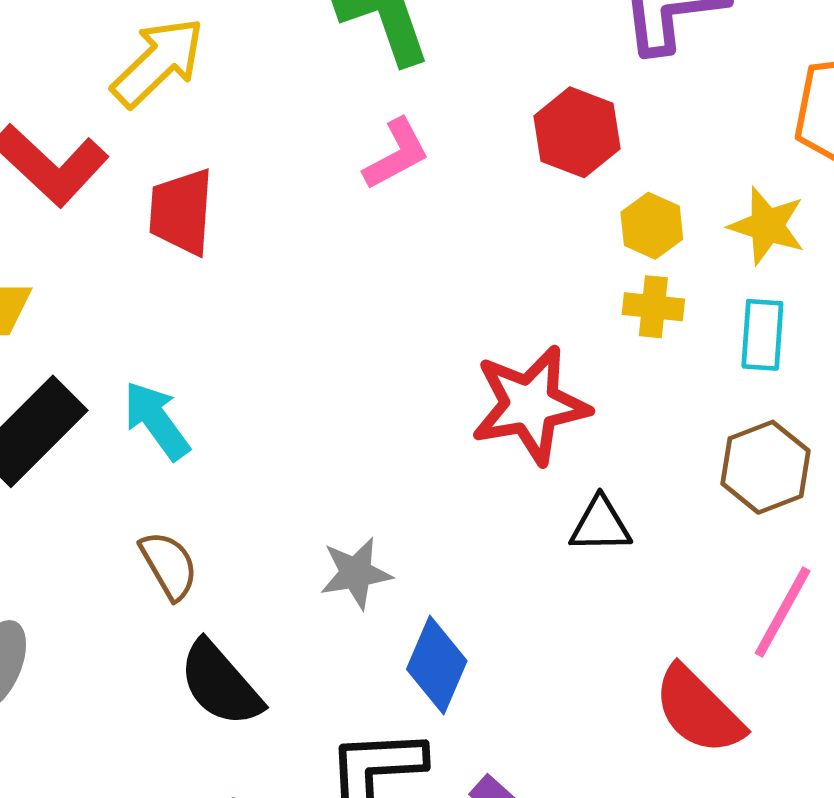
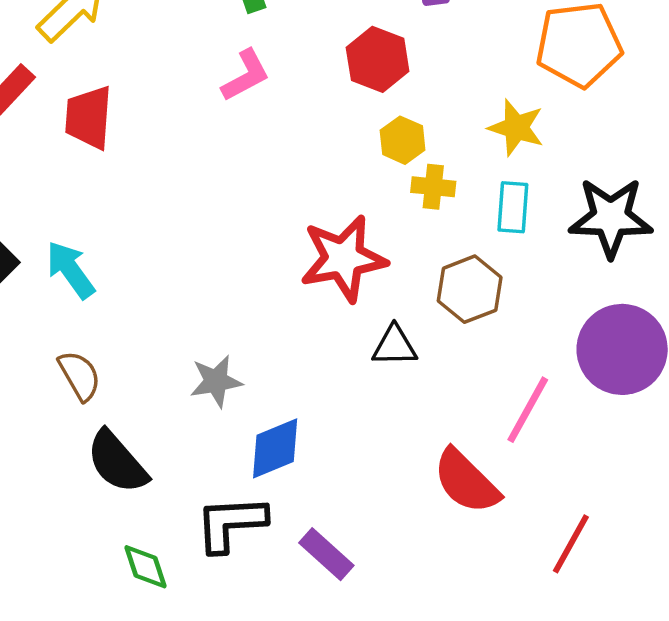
yellow hexagon: (652, 226) -> (403, 140), moved
brown hexagon: (766, 467) -> (470, 289), moved
blue diamond: (437, 665) -> (275, 448), turned 44

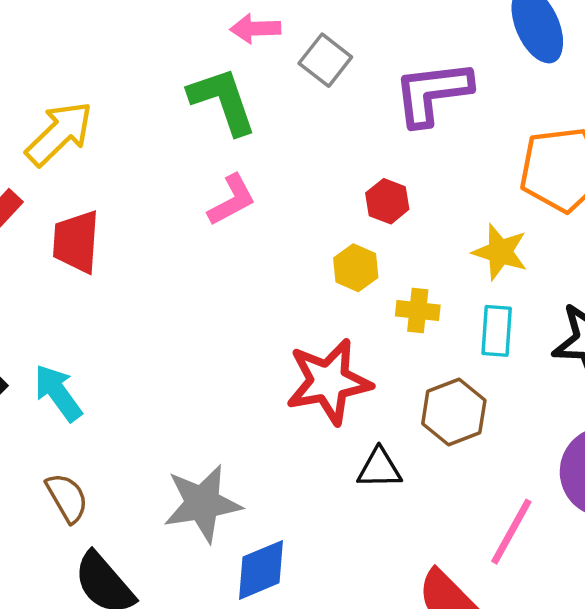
red hexagon: (378, 59) -> (387, 201), moved, size x0.7
yellow hexagon: (403, 140) -> (356, 268), moved
gray star: (216, 381) -> (202, 503), size x1.5

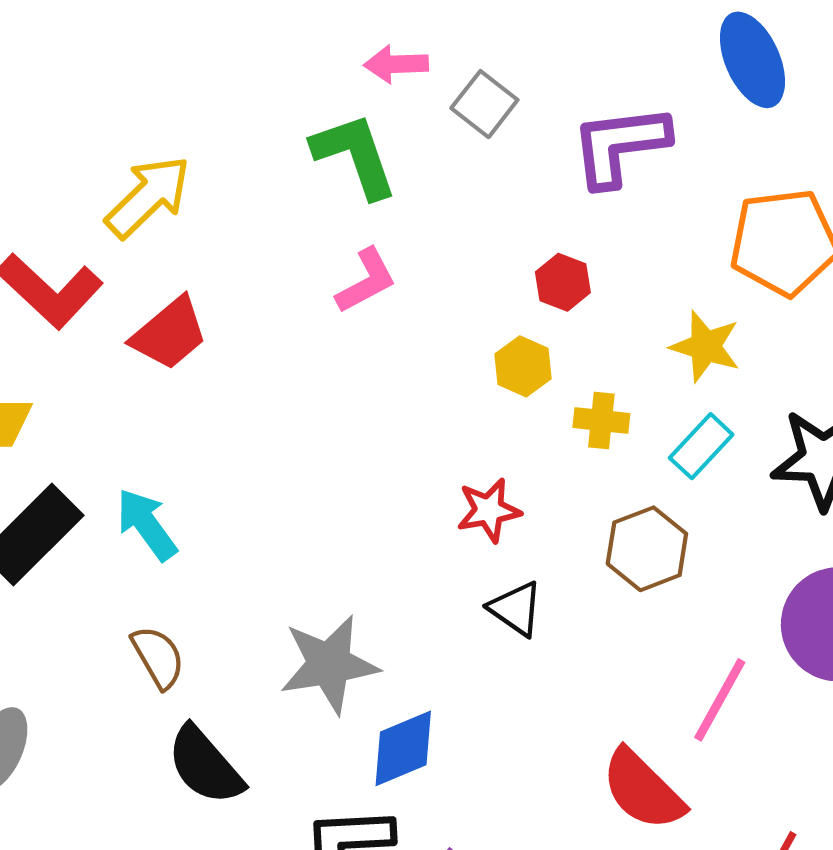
red trapezoid: (76, 242) -> (169, 334), turned -134
cyan rectangle: (497, 331) -> (701, 446), turned 39
red star: (329, 382) -> (489, 510), size x0.6
black triangle: (379, 468) -> (516, 609), moved, turned 36

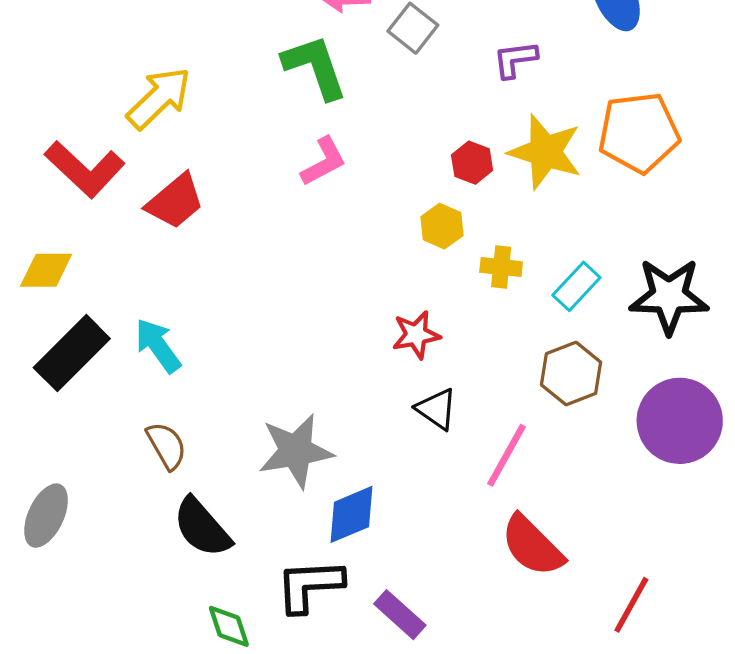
purple L-shape: (620, 145) -> (515, 59), size x0.6
yellow star: (705, 346) -> (545, 152), moved, size x1.4
brown hexagon: (647, 549) -> (571, 374), moved
pink line: (720, 700) -> (506, 455), moved

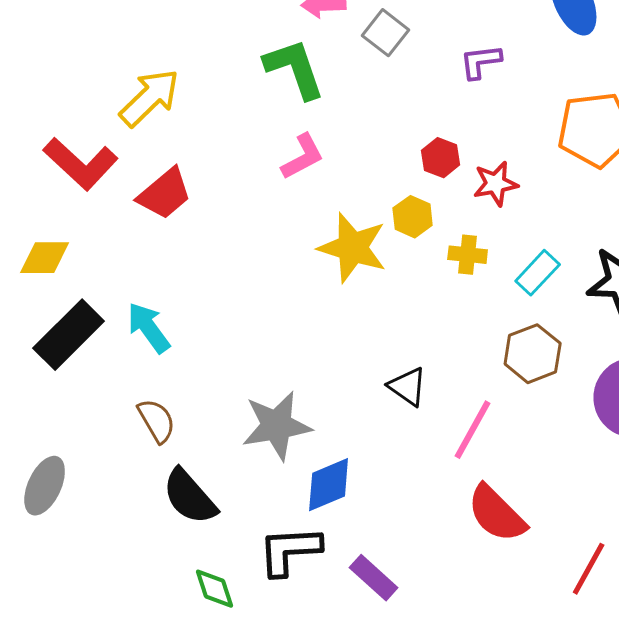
yellow star: (545, 152) -> (353, 248), moved
red star: (416, 335) -> (496, 184), moved

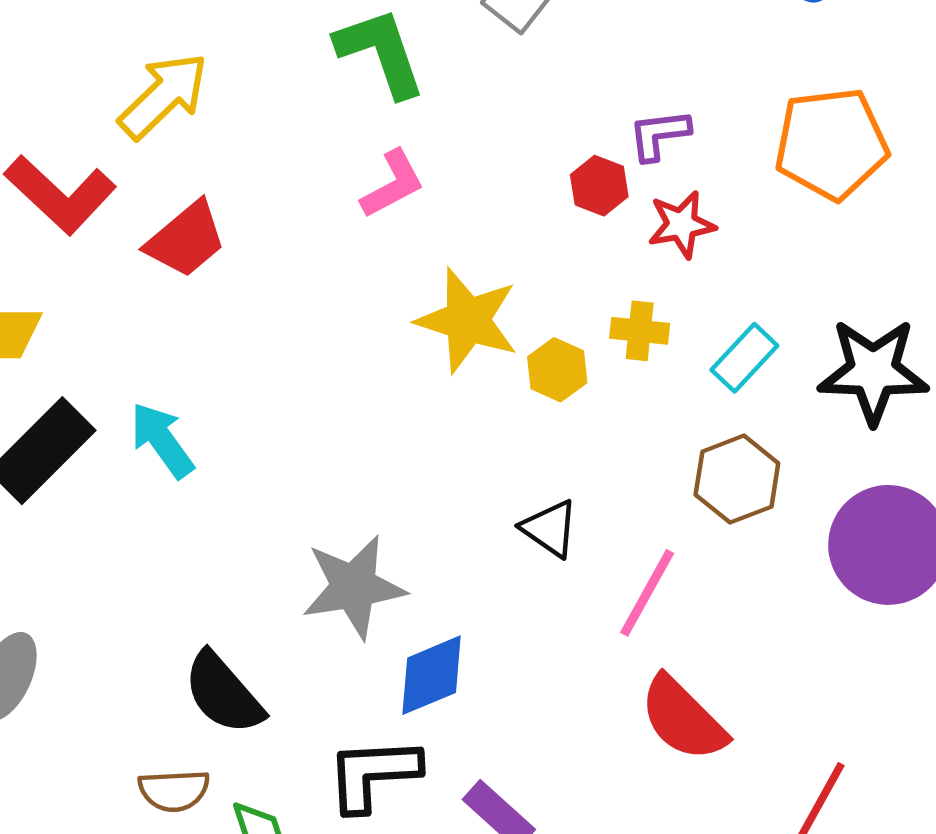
purple L-shape: (481, 62) -> (659, 135), moved
yellow hexagon: (413, 217) -> (557, 370), moved
brown semicircle: (157, 421) -> (174, 790), moved, turned 117

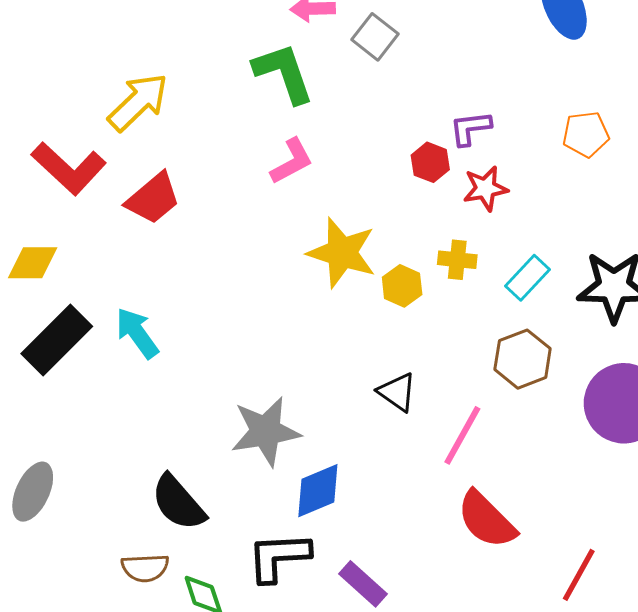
orange pentagon: (831, 144) -> (586, 134), size x0.6

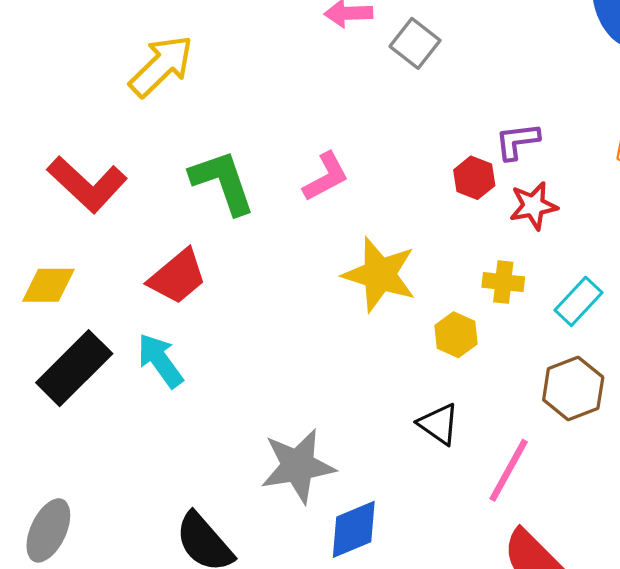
green L-shape: (284, 73) -> (223, 182), moved
yellow arrow: (138, 102) -> (161, 66), moved
red trapezoid: (153, 198) -> (177, 277), moved
yellow hexagon: (402, 286) -> (456, 335), moved

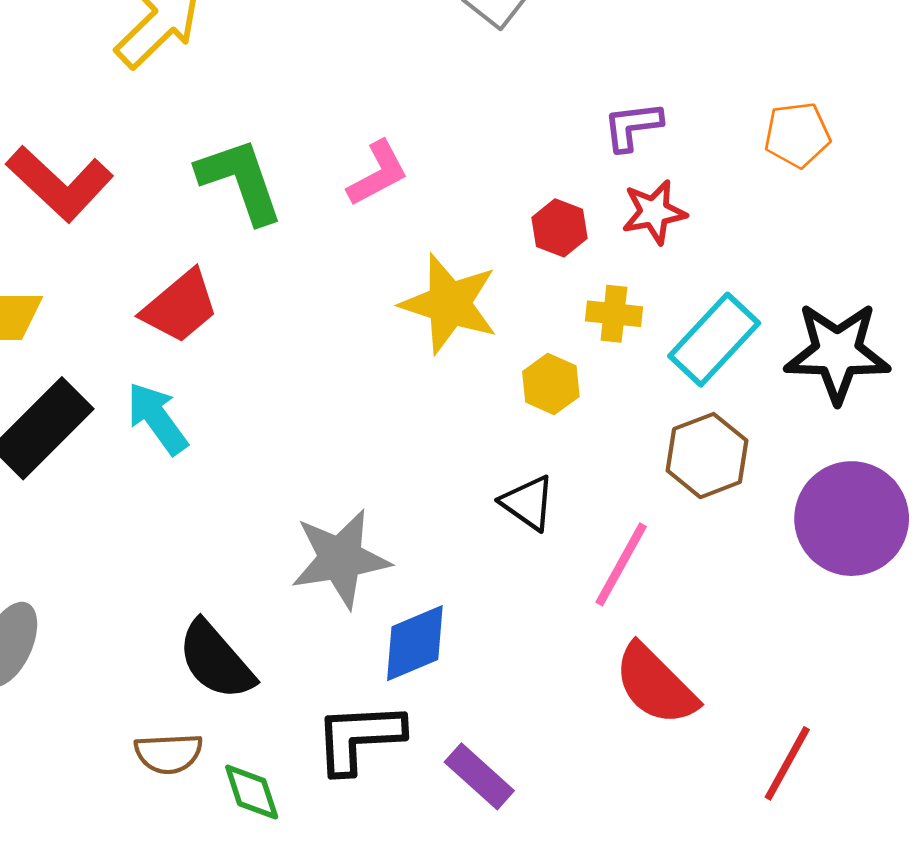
red hexagon: (474, 178) -> (560, 228), moved
cyan rectangle: (579, 301) -> (714, 340), size x1.4

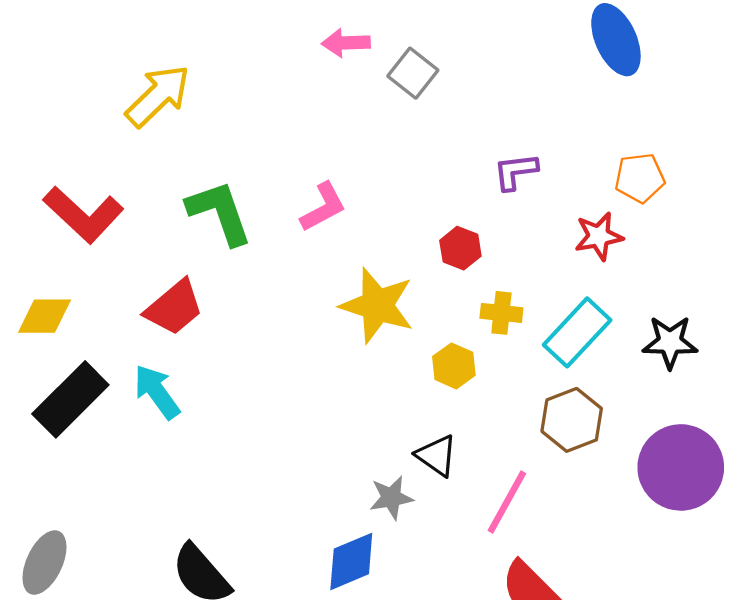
red star: (654, 212) -> (599, 236), moved
black star: (837, 352) -> (670, 342), size x0.7
gray star: (340, 559) -> (391, 498), moved, size x0.6

